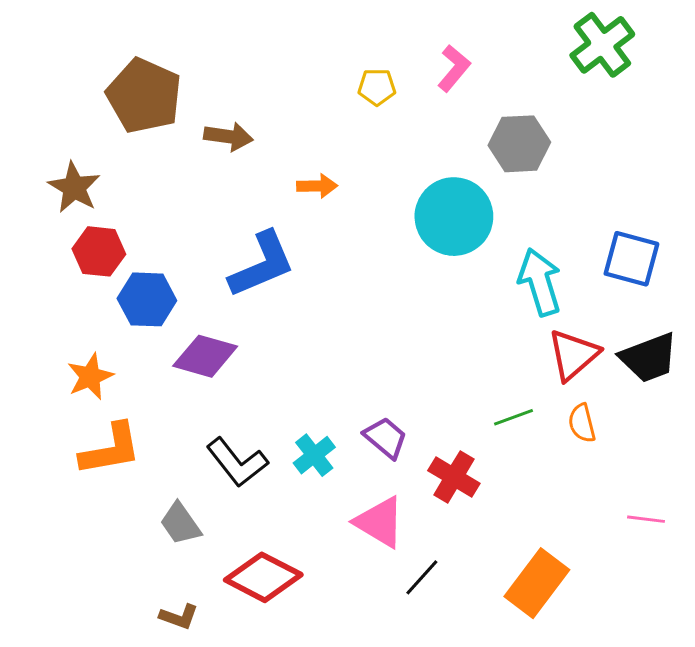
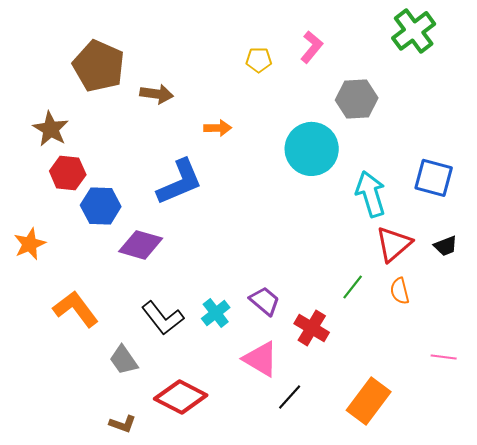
black trapezoid: (649, 358) -> (446, 246), size x0.6
orange star: (90, 377) -> (30, 244), moved
green line: (514, 417) -> (353, 287), turned -32
orange L-shape: (111, 449) -> (76, 309), turned -117

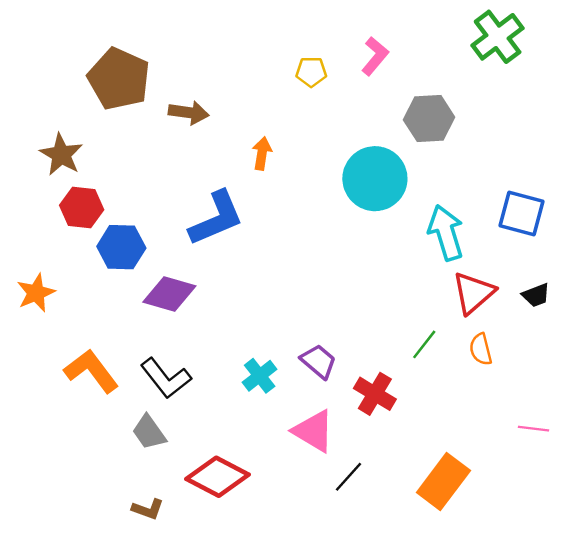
orange arrow: (218, 128) -> (262, 153), turned -80
black L-shape: (163, 318) -> (166, 378), moved

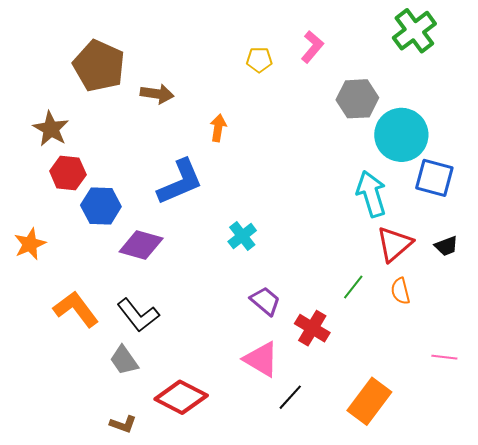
cyan circle: (375, 179) -> (401, 135), moved
cyan cross: (260, 376) -> (242, 236), moved

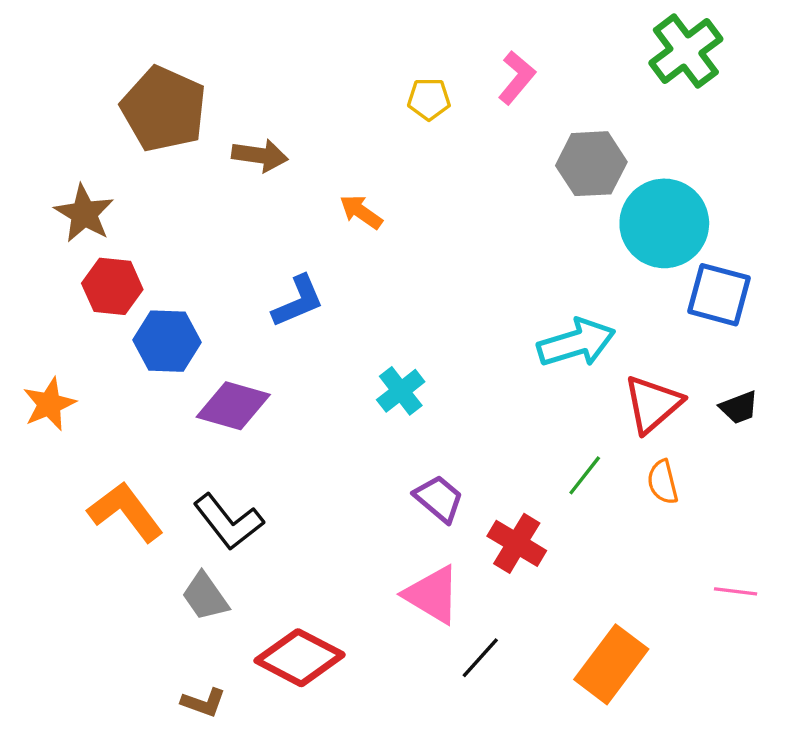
orange arrow: (218, 128) -> (361, 212), turned -64
blue L-shape: (180, 182) -> (298, 301), size x0.7
cyan arrow: (371, 194) -> (576, 343), moved, turned 90

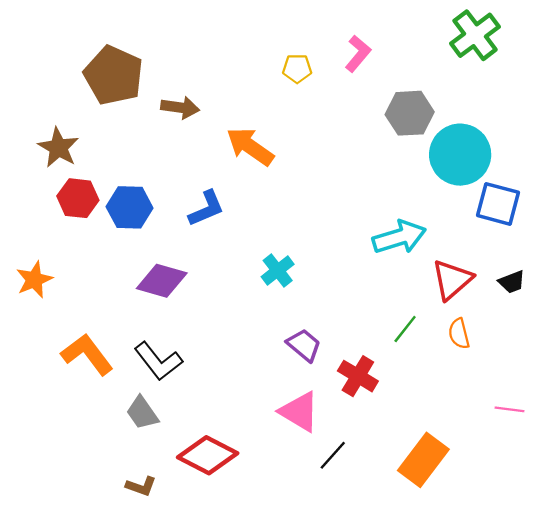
orange arrow: (361, 212) -> (250, 147), size x1.6
blue hexagon: (167, 341) -> (130, 207), moved

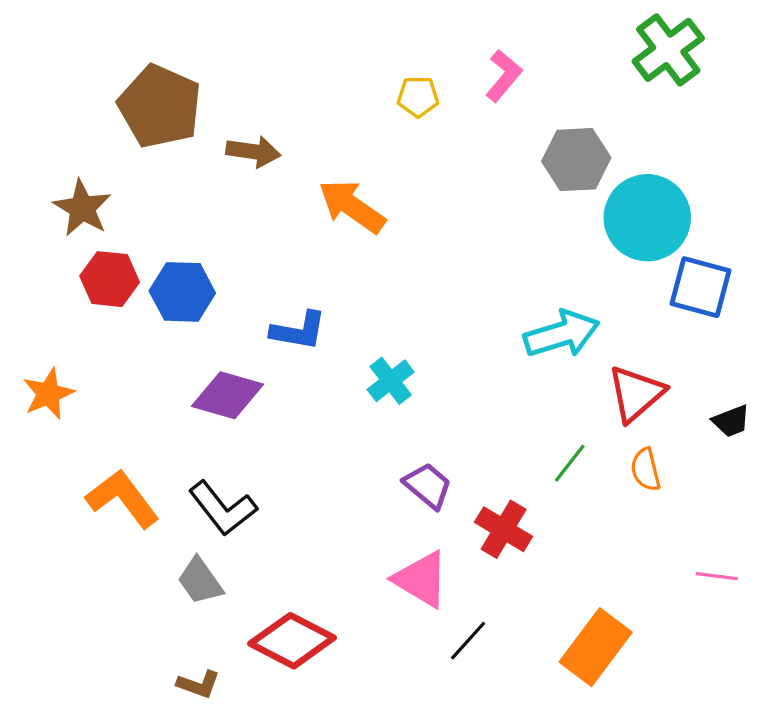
blue L-shape: (206, 208) -> (299, 331), moved, turned 33
black trapezoid: (512, 282) -> (731, 421), moved

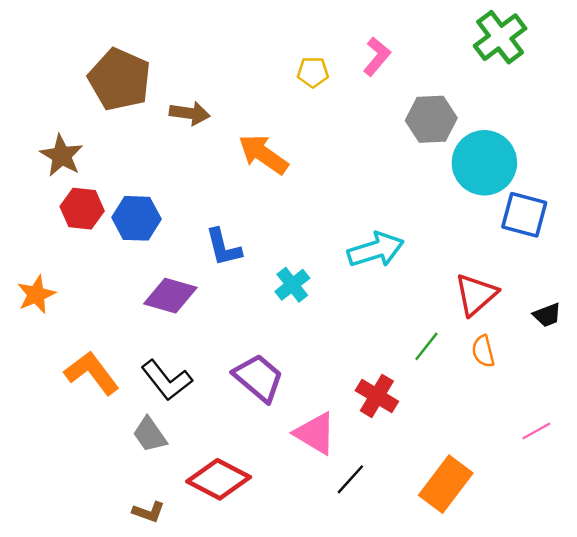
blue L-shape: (299, 331) -> (223, 247), turned 66
cyan arrow: (562, 334) -> (376, 250), moved
purple trapezoid: (428, 486) -> (258, 378), moved, size x1.4
pink line: (717, 576) -> (536, 431), turned -36

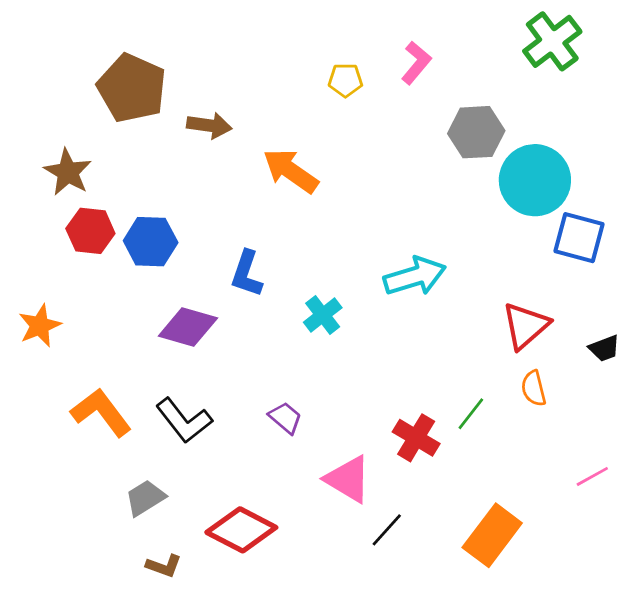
blue L-shape: (223, 247) -> (247, 274), turned 33
green line: (426, 346) -> (471, 414), moved
purple trapezoid: (258, 378) -> (285, 418), size x0.6
gray trapezoid: (150, 435) -> (145, 498), moved, turned 93

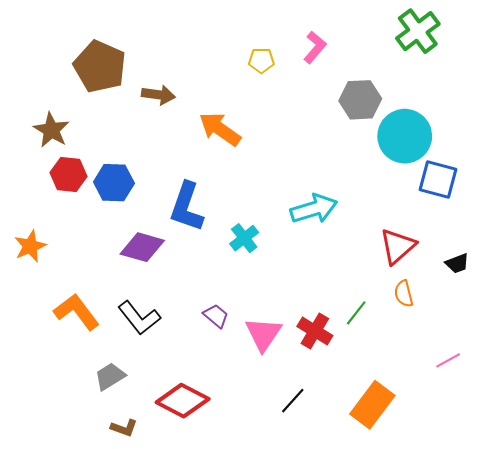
blue L-shape: (247, 274) -> (187, 207), size x1.4
pink triangle: (348, 479) -> (263, 334), moved, turned 33

